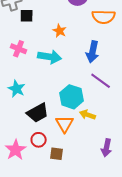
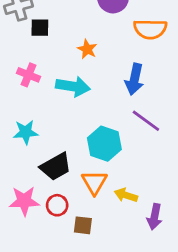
cyan star: (17, 89) -> (26, 132), turned -30
yellow arrow: (88, 115) -> (126, 195), moved
pink star: (16, 150) -> (24, 201), moved, turned 30

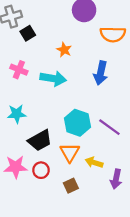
black square: (40, 28) -> (28, 33), turned -32
purple line: (146, 121) -> (109, 127), moved
brown square: (83, 225) -> (71, 186), moved, turned -32

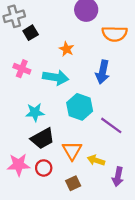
cyan star: (17, 114) -> (35, 112), moved
cyan hexagon: (77, 123) -> (80, 107), moved

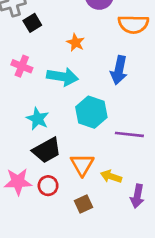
cyan star: (35, 112) -> (38, 119), turned 30
purple line: (111, 125) -> (129, 134), turned -30

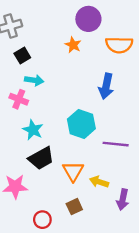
black square: (32, 23) -> (22, 55), moved
orange star: (76, 43) -> (73, 45), moved
pink cross: (22, 66) -> (19, 99), moved
cyan arrow: (62, 77) -> (34, 80), moved, size x0.7
red circle: (48, 186) -> (42, 220), moved

